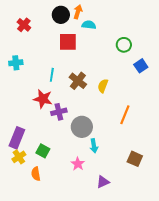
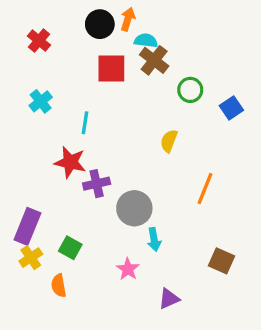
green circle: (124, 45) -> (190, 90), moved
cyan cross: (16, 63) -> (41, 101), moved, turned -32
brown cross: (78, 81) -> (154, 60), moved

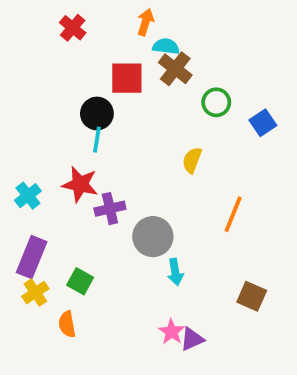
black circle: (100, 24) -> (97, 114), moved
red cross: (39, 41) -> (73, 28), moved
cyan cross: (41, 101) -> (28, 196), moved
pink star: (128, 269) -> (172, 332), moved

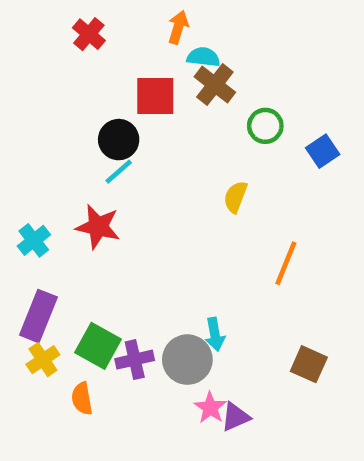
cyan line: (97, 140) -> (119, 172), turned 40
purple cross: (110, 209) -> (135, 360), moved
gray circle: (153, 237) -> (187, 360), moved
green square: (80, 281) -> (98, 346), size x1.4

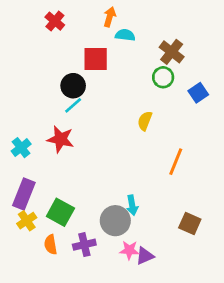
brown cross: (215, 85) -> (172, 52), moved
purple cross: (135, 360) -> (84, 245), moved
pink star: (210, 408) -> (129, 250), turned -30

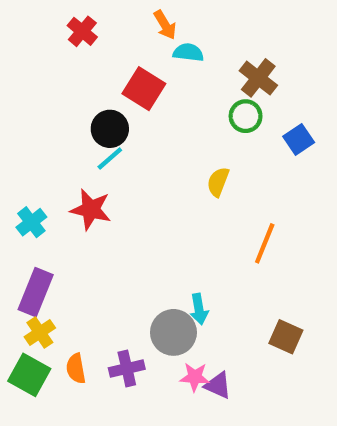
orange arrow: (110, 17) -> (165, 25), turned 132
red square: (96, 59) -> (144, 89), turned 32
green square: (60, 212) -> (29, 375), moved
purple triangle: (145, 256) -> (218, 385), turned 48

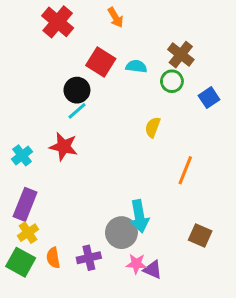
red cross: (82, 31) -> (58, 22), size x1.5
cyan semicircle: (188, 52) -> (136, 66), moved
cyan arrow: (199, 309) -> (139, 216), size x1.5

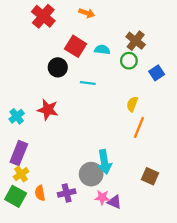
orange arrow: (116, 17) -> (87, 13), turned -40
cyan line: (77, 111) -> (88, 83), moved, turned 48
yellow semicircle: (153, 127) -> (132, 104), moved

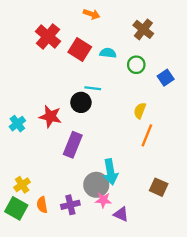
red cross: (43, 16) -> (48, 36), moved
brown cross: (136, 41) -> (143, 29), moved
black circle: (58, 67) -> (81, 102), moved
purple rectangle: (19, 153) -> (73, 145), moved
pink star: (102, 197) -> (103, 200), moved

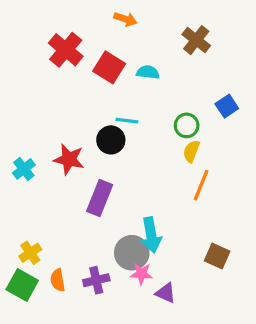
green circle: (136, 65) -> (187, 125), moved

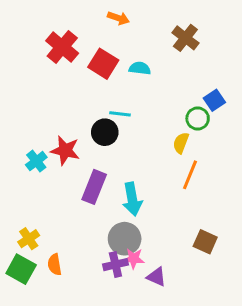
green circle: (187, 125) -> (198, 118), moved
cyan cross: (24, 169) -> (36, 161), moved
cyan arrow: (151, 235) -> (132, 199), moved
purple cross: (96, 280) -> (115, 265), moved

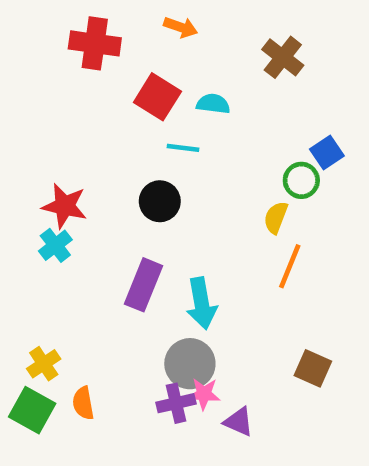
red cross: (62, 47) -> (95, 43), moved, turned -32
cyan line: (120, 114) -> (183, 148), moved
red star: (65, 150) -> (65, 206), moved

